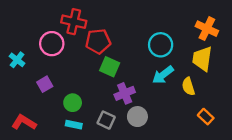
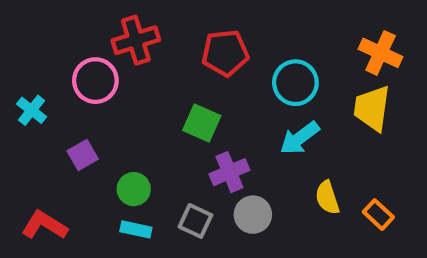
red cross: (74, 22) -> (136, 40), turned -30
red pentagon: (98, 41) -> (225, 53), moved
yellow semicircle: (188, 86) -> (327, 198), moved

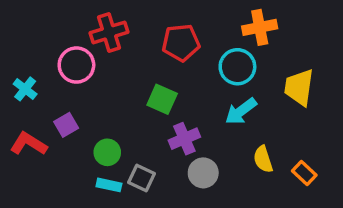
orange cross: (381, 53) -> (260, 27), moved, turned -36
gray square: (195, 221) -> (142, 178), moved
red L-shape: (44, 225) -> (28, 144), moved

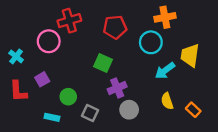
cyan arrow: (241, 111) -> (165, 71), moved
red L-shape: (28, 144) -> (18, 91), turned -125
cyan rectangle: (109, 185) -> (52, 117), moved

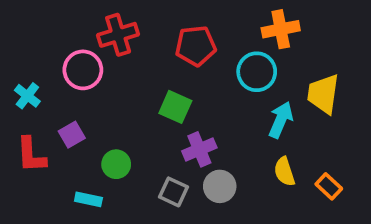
cyan arrow: (165, 71) -> (281, 120), turned 150
gray square: (90, 113) -> (173, 192), moved

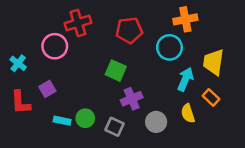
green circle: (116, 164) -> (85, 118), moved
gray circle: (220, 186) -> (156, 122), moved
orange rectangle: (329, 186) -> (211, 97), moved
cyan rectangle: (88, 199) -> (62, 121), moved

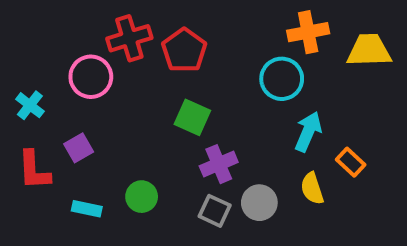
red pentagon: (129, 30) -> (184, 50), moved, turned -30
yellow trapezoid: (213, 62) -> (369, 50), moved, turned 80
cyan rectangle: (62, 121) -> (87, 209), moved
gray square: (115, 127) -> (215, 211), moved

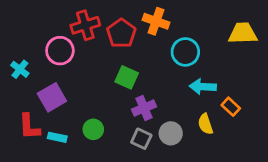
orange cross: (308, 32) -> (156, 21), moved, turned 30
cyan arrow: (308, 132) -> (203, 87), turned -110
purple square: (79, 148) -> (52, 97), size x1.5
red L-shape: (34, 170) -> (29, 127), moved

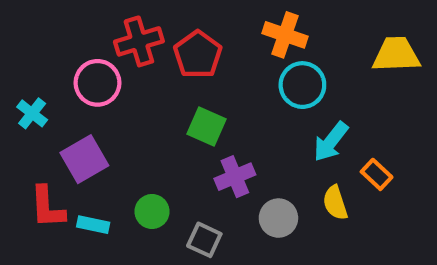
orange cross: (156, 21) -> (285, 35), moved
cyan arrow: (203, 87) -> (331, 142), turned -55
gray square: (141, 139) -> (204, 240), moved

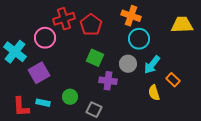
cyan cross: (32, 113) -> (15, 52), size x1.6
purple cross: (235, 177) -> (108, 81), turned 30
red L-shape: (47, 207) -> (21, 107), moved
gray circle: (278, 218) -> (128, 64), moved

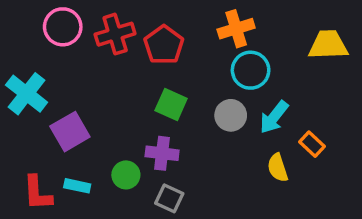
orange cross: (131, 16) -> (236, 29), turned -36
pink circle: (45, 38) -> (63, 27), moved
purple cross: (108, 81) -> (162, 153), moved

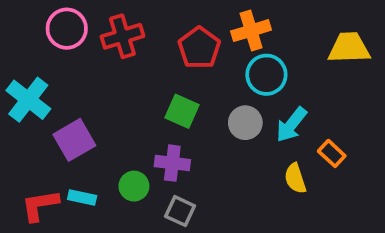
red pentagon: (164, 45) -> (199, 48), moved
red L-shape: (37, 193) -> (40, 205), turned 84

